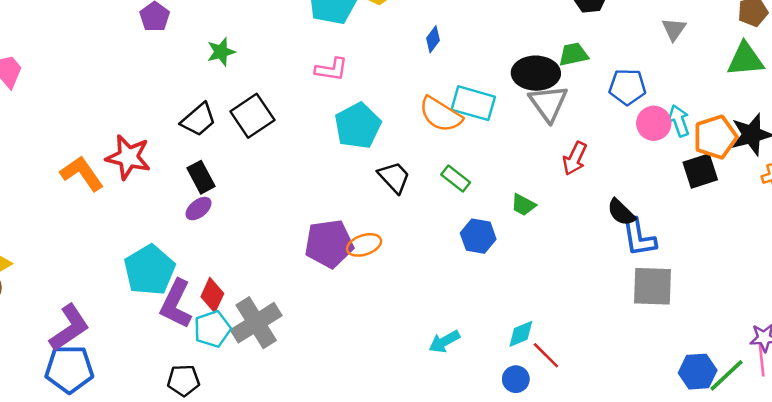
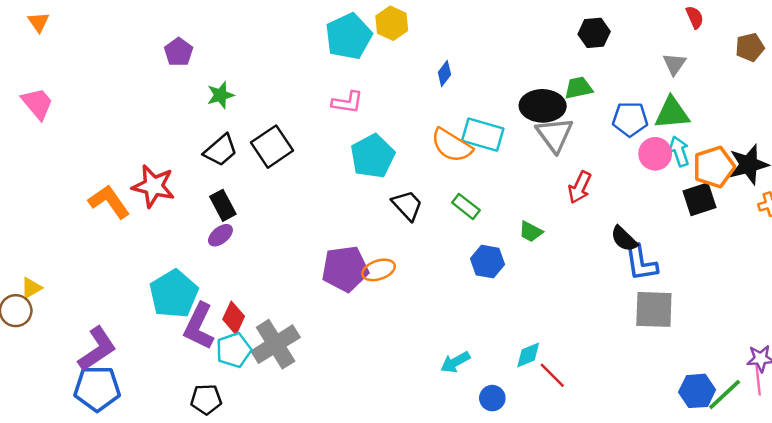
green star: (221, 52) -> (220, 95), moved
green triangle: (745, 59) -> (672, 113), moved
blue circle: (516, 379) -> (492, 398), moved

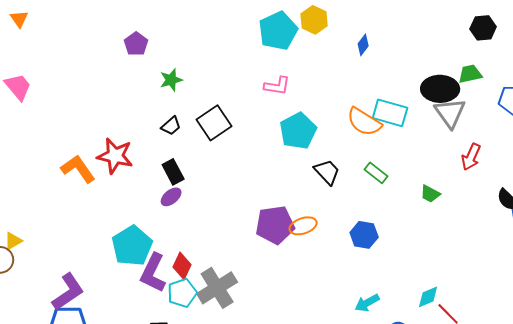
blue diamond: (444, 74) -> (363, 45), moved
black trapezoid: (220, 150) -> (171, 126), size x0.7
blue hexagon: (488, 262) -> (364, 235), moved

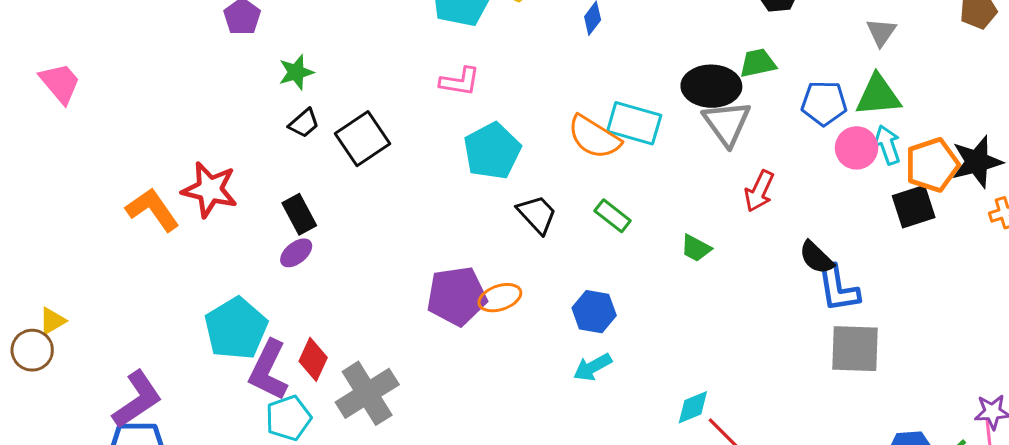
black trapezoid: (171, 126) -> (304, 123), moved
cyan pentagon: (182, 293) -> (288, 418), moved
cyan arrow: (367, 303) -> (593, 367), moved

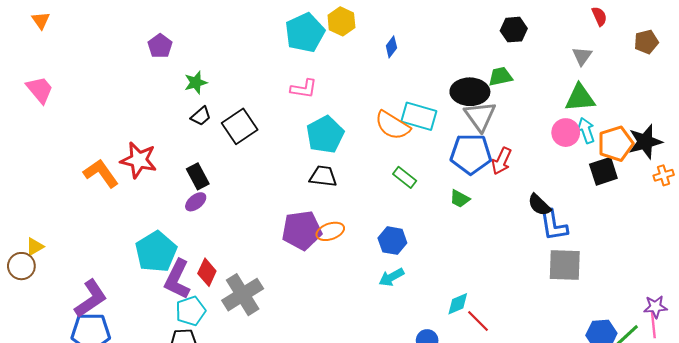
blue pentagon: (824, 103) -> (471, 154), moved, size x1.4
black trapezoid: (537, 214) -> (323, 176), moved, turned -40

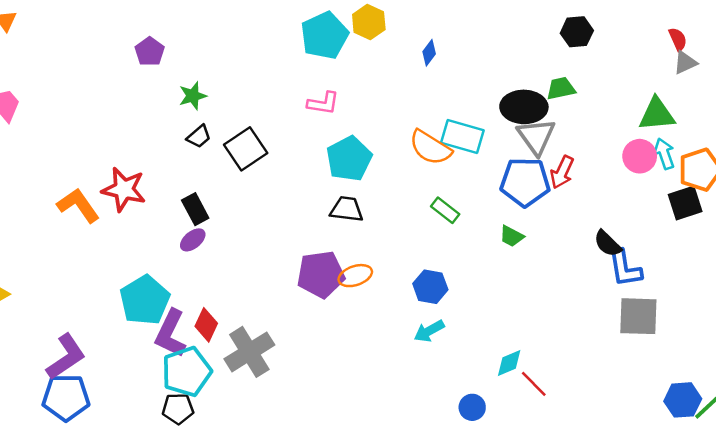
red semicircle: (599, 16) -> (678, 39), moved
gray triangle: (582, 56) -> (685, 63), moved, turned 30
red arrow: (501, 161) -> (562, 172), moved
cyan pentagon: (191, 311) -> (187, 372), size x1.4

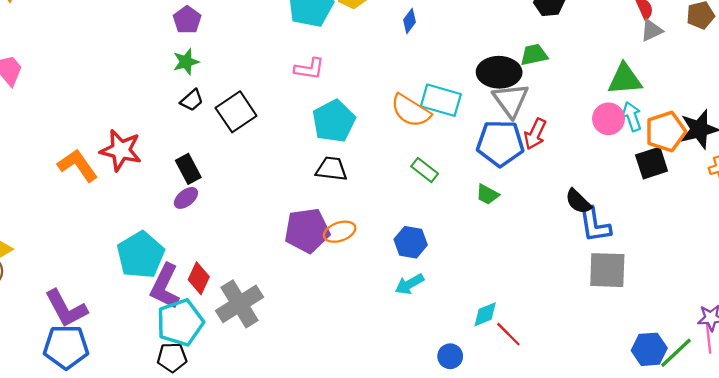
purple pentagon: (150, 52) -> (187, 20), moved
purple L-shape: (66, 357) -> (66, 309), turned 96

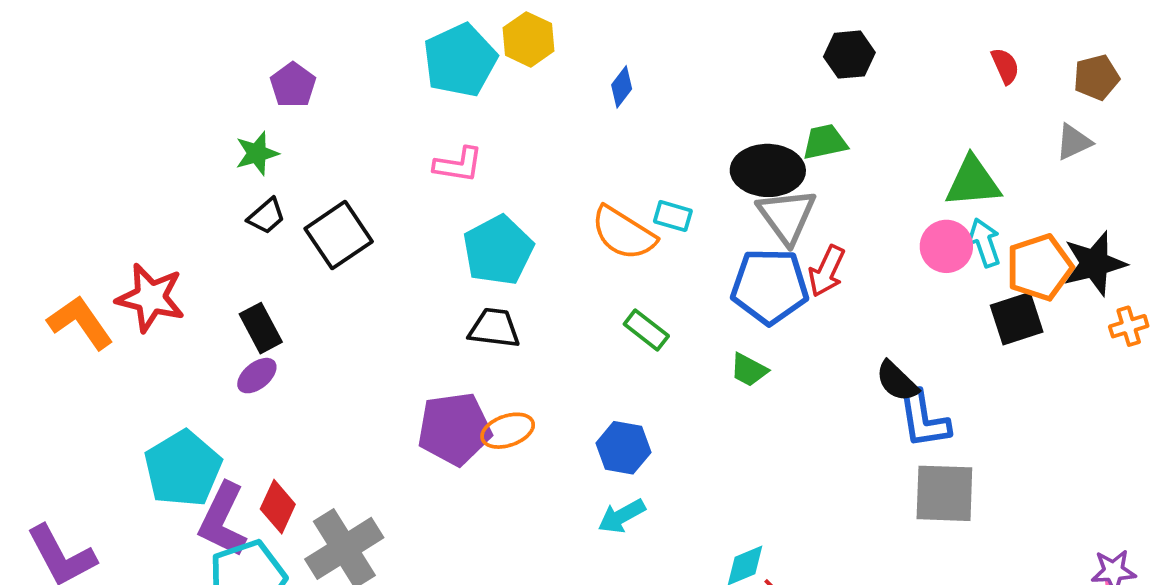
purple pentagon: (187, 20) -> (293, 85), moved
gray triangle: (652, 30) -> (1074, 142), moved
cyan rectangle: (441, 100) -> (673, 216), size x0.6

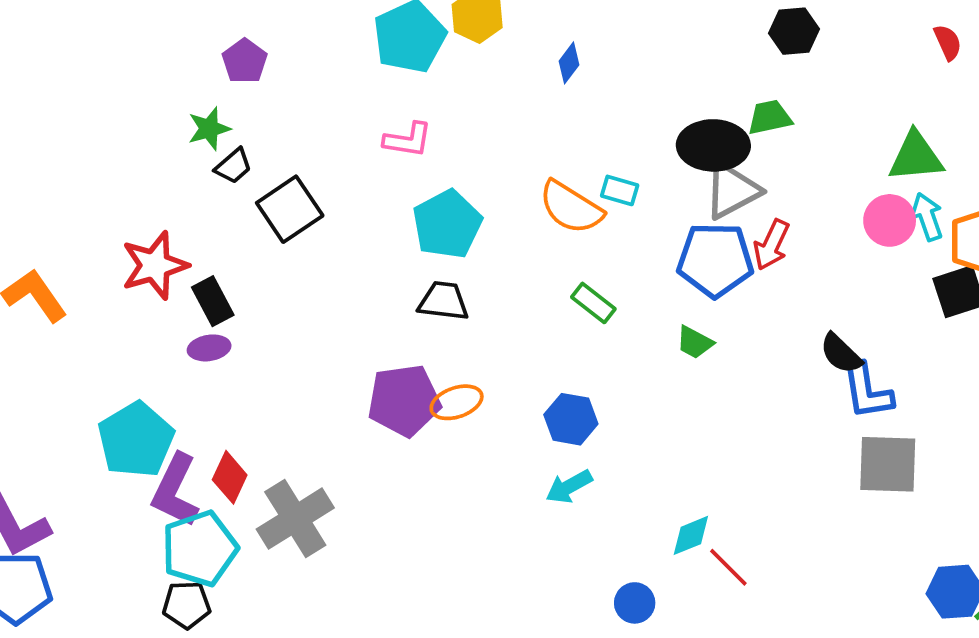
black trapezoid: (266, 216) -> (233, 166), moved
gray triangle: (787, 216) -> (732, 190), turned 38
red star: (151, 298) -> (155, 265), moved, turned -30
purple ellipse: (257, 376) -> (209, 348), turned 30

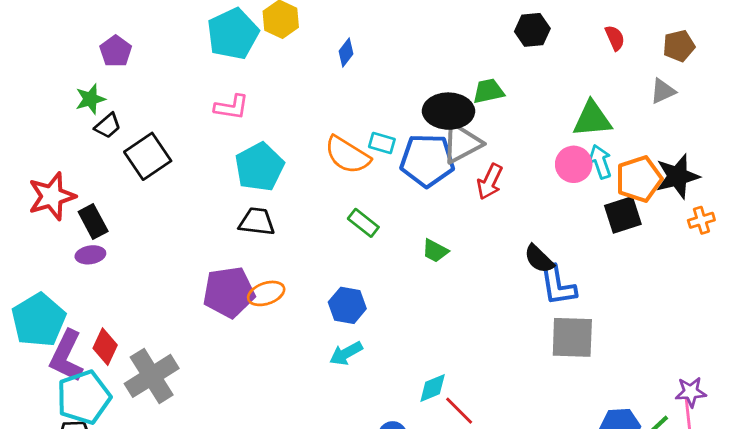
black hexagon: (794, 31) -> (532, 30), moved
blue pentagon: (715, 260) -> (427, 160), moved

